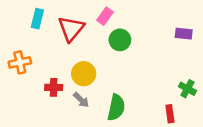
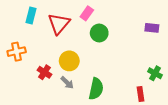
red cross: (54, 87) -> (44, 72), turned 32

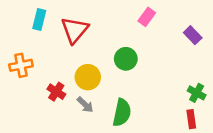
pink rectangle: (87, 13) -> (147, 17), moved
purple rectangle: (152, 28) -> (193, 35), turned 40
green circle: (99, 33) -> (126, 59), moved
red rectangle: (141, 94) -> (191, 119), moved

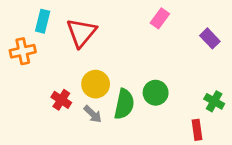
green circle: (126, 59) -> (156, 93), moved
orange cross: (21, 65) -> (23, 51), moved
green semicircle: (122, 113) -> (124, 104), moved
red rectangle: (191, 119) -> (197, 130), moved

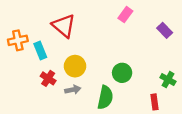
cyan rectangle: (43, 21) -> (40, 50), moved, turned -36
red triangle: (81, 33) -> (64, 26), turned -30
green semicircle: (124, 104) -> (105, 97), moved
gray arrow: (93, 114) -> (73, 90), turned -56

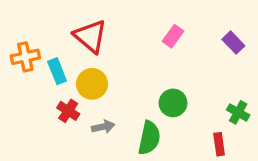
pink rectangle: (125, 15) -> (173, 36), moved
yellow circle: (75, 66) -> (92, 84), moved

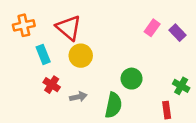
pink rectangle: (173, 36) -> (152, 28), moved
orange cross: (25, 57) -> (24, 25), moved
yellow circle: (92, 84) -> (81, 56), moved

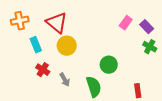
green cross: (181, 86) -> (150, 47), moved
gray arrow: (78, 97) -> (65, 80), turned 72
green semicircle: (113, 105) -> (94, 87), turned -30

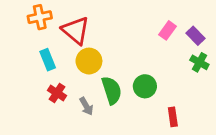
orange cross: (20, 21) -> (40, 17), moved
green semicircle: (94, 87) -> (112, 90), moved
red rectangle: (138, 91) -> (173, 117), moved

